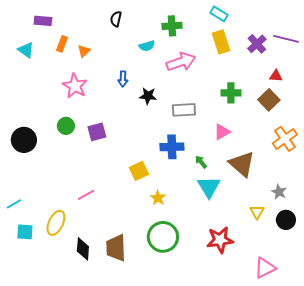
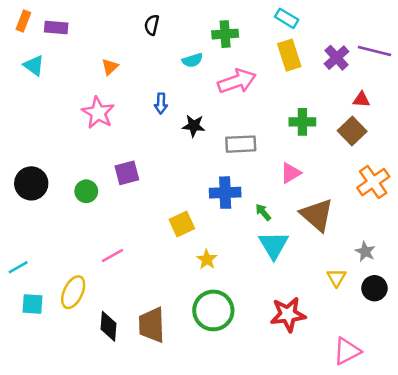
orange rectangle: (62, 44) -> (23, 21), moved
green circle: (66, 126) -> (86, 191), moved

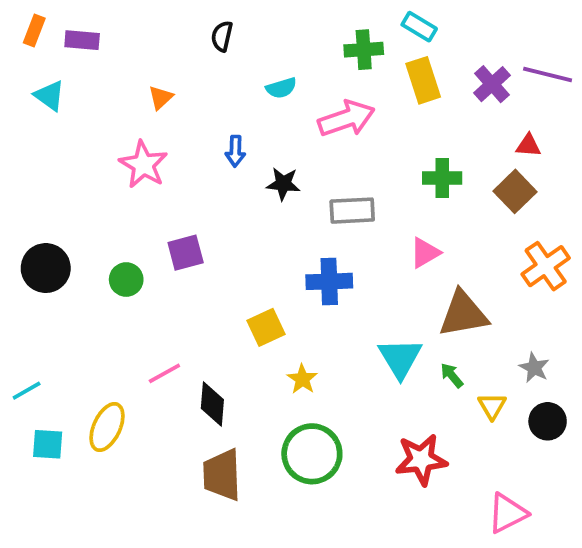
green cross: (225, 34) -> (364, 50), moved
green arrow: (263, 212) -> (452, 375), moved
brown triangle: (317, 215) -> (463, 314), turned -51
black diamond: (109, 326) -> (212, 404), moved

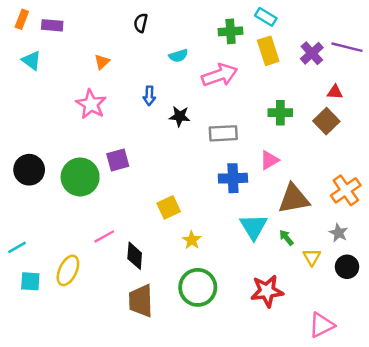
orange cross: (546, 266) -> (346, 190), moved
green circle: (126, 280) -> (80, 177), size x1.8
blue cross: (329, 281) -> (233, 178), moved

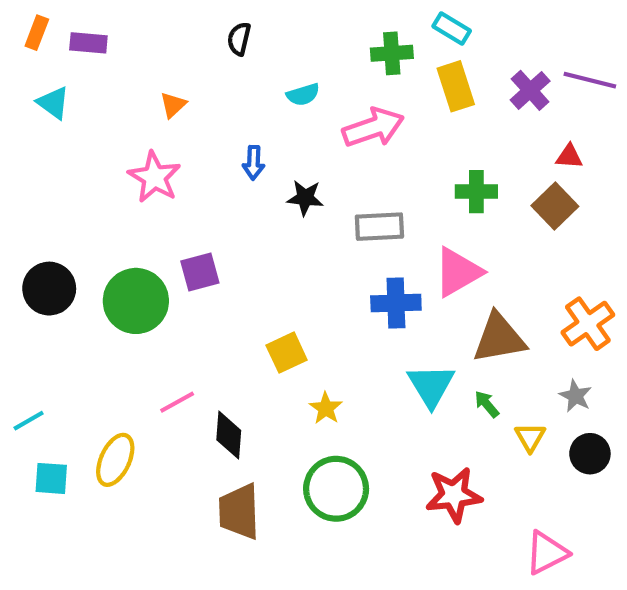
pink triangle: (269, 160) -> (458, 272), size x1.5

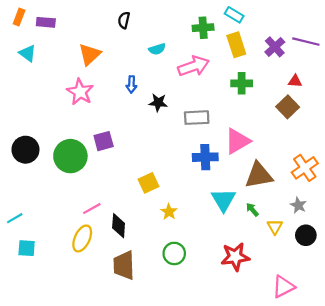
orange triangle: (173, 105) -> (90, 54), size x1.6
green cross: (476, 192) -> (242, 83), moved
yellow ellipse: (115, 460) -> (82, 238), moved
green circle: (336, 489) -> (174, 253), size x0.7

